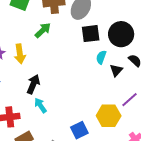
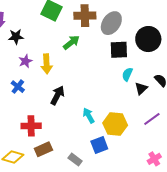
black circle: (121, 34) -> (148, 39), moved
cyan arrow: (40, 105) -> (89, 116), moved
yellow hexagon: (109, 116) -> (115, 124), moved

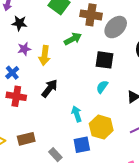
black square: (119, 50) -> (105, 60), moved
cyan semicircle: (127, 74) -> (102, 87), moved
red cross: (31, 126) -> (16, 96), moved

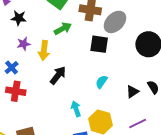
green arrow: (73, 39) -> (63, 29), moved
black square: (105, 60) -> (99, 44), moved
black arrow: (50, 88) -> (58, 75), moved

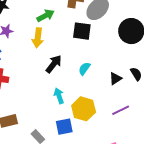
yellow arrow: (44, 50) -> (38, 38), moved
black arrow: (58, 75) -> (54, 64), moved

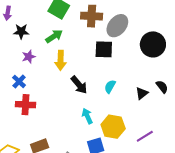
green arrow: (45, 16) -> (54, 36), moved
black arrow: (54, 64) -> (79, 85), turned 108
purple line: (121, 110) -> (145, 136), moved

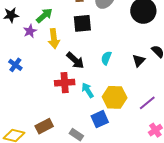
black square: (104, 49) -> (82, 23), moved
purple star: (29, 57) -> (30, 31), moved
red cross: (26, 105) -> (65, 83), moved

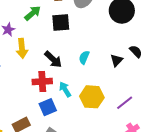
green arrow: (44, 15) -> (33, 13), moved
yellow arrow: (54, 39) -> (22, 48), moved
blue square: (100, 119) -> (48, 107), moved

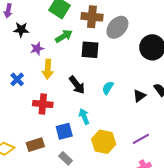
red cross: (42, 82) -> (43, 104), moved
yellow hexagon: (92, 97) -> (104, 142), moved

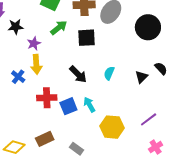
yellow arrow: (48, 69) -> (36, 64), moved
blue square: (64, 131) -> (68, 106), moved

